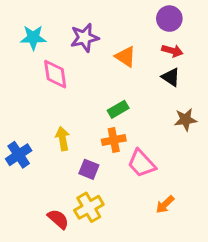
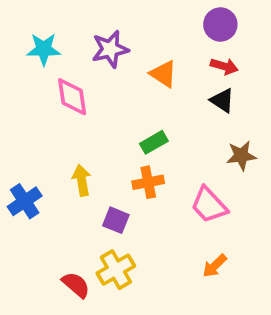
pink trapezoid: (142, 163) -> (209, 205), moved

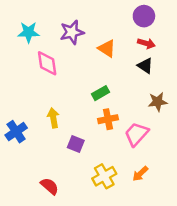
orange cross: (148, 182) -> (108, 119), moved
pink trapezoid: (209, 205) -> (136, 134), turned 85
yellow cross: (116, 270) -> (104, 176), moved

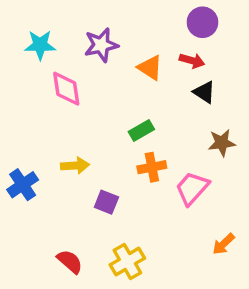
red arrow: (146, 43) -> (192, 61), moved
yellow arrow: (53, 118) -> (75, 165), turned 96
orange arrow: (140, 174) -> (223, 244), moved
yellow cross: (104, 176) -> (127, 262), moved

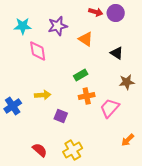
red arrow: (192, 61) -> (96, 12), moved

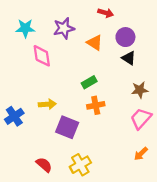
purple circle: (116, 13) -> (125, 37), moved
pink trapezoid: (110, 108) -> (141, 119), moved
purple square: (61, 116) -> (67, 127), size x1.5

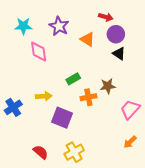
red arrow: (106, 13) -> (106, 17), moved
purple star: (64, 28) -> (59, 26), turned -30
green rectangle: (89, 82) -> (73, 79), moved
brown star: (140, 90) -> (108, 86), moved

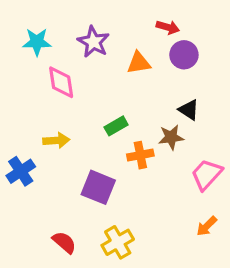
orange triangle: (87, 39) -> (139, 63), turned -42
black triangle: (119, 54) -> (189, 110), moved
yellow arrow: (44, 96) -> (56, 140), moved

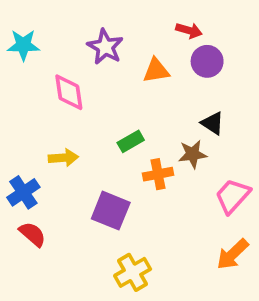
cyan star: (37, 42) -> (23, 45), moved
orange arrow: (207, 226) -> (233, 254), size x1.4
red semicircle: (64, 242) -> (32, 234), moved

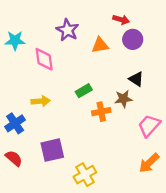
cyan star: (23, 45) -> (15, 41), moved
purple square: (111, 211) -> (52, 150), moved, turned -35
red semicircle: (32, 234) -> (14, 158), moved

